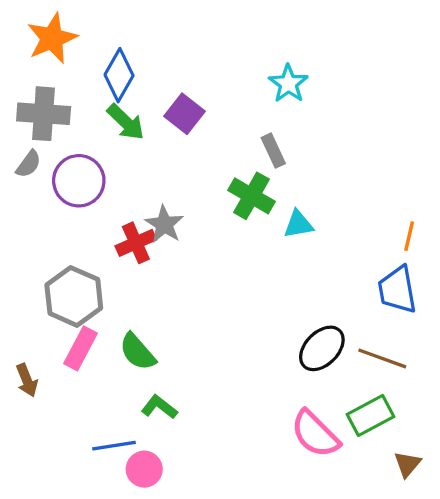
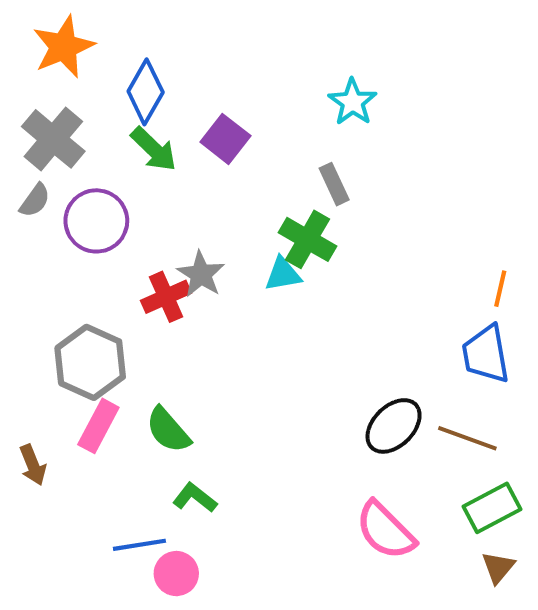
gray cross: (44, 114) -> (53, 139), turned 36
cyan triangle: (298, 224) -> (283, 274), moved
green rectangle: (370, 415) -> (492, 508), moved

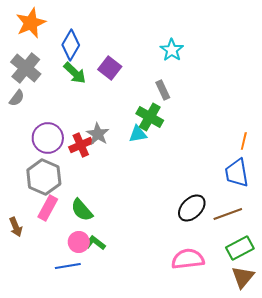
purple circle: (96, 221) -> (48, 138), moved
brown line: (467, 438) -> (228, 214), turned -40
pink semicircle: (385, 530) -> (188, 259), turned 128
brown triangle: (498, 567) -> (243, 277), size x1.4
pink circle: (176, 574) -> (79, 242), moved

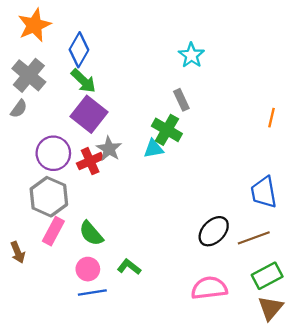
purple square: (110, 68) -> (89, 114), moved, size x1.4
orange line: (244, 141) -> (272, 118), moved
green L-shape: (95, 243) -> (129, 267), moved
blue line: (68, 266) -> (92, 292), moved

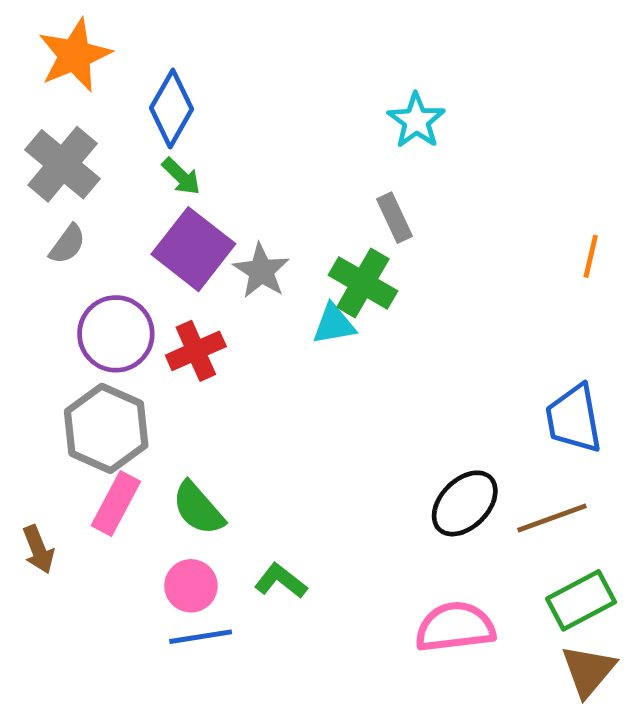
green arrow: (83, 81) -> (181, 176), size x0.7
gray semicircle: (19, 109) -> (67, 244), moved
gray star: (109, 149) -> (261, 271), moved

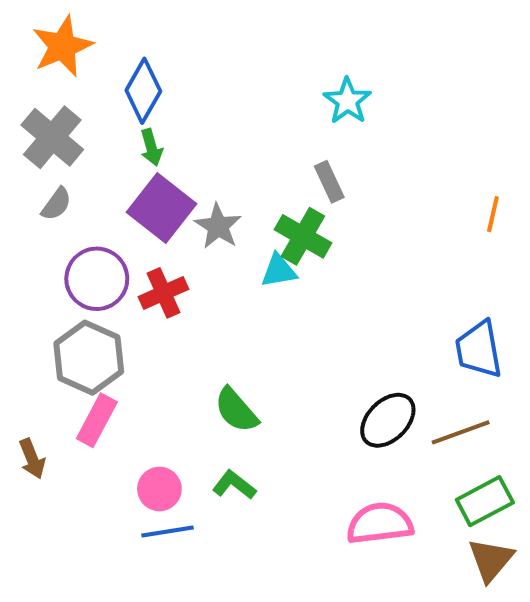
green arrow: (181, 176) -> (151, 147), turned 30
green semicircle: (198, 508) -> (236, 410), moved

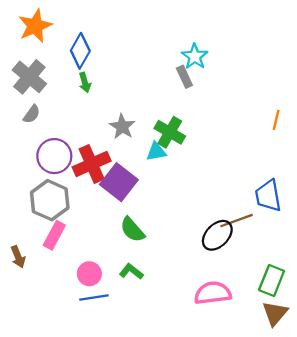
gray rectangle: (329, 182) -> (184, 77), moved
purple square: (161, 208) -> (119, 182), moved
red cross: (163, 293) -> (92, 164), size x1.4
brown line: (461, 432) -> (237, 221), moved
green rectangle: (485, 501) -> (272, 281), turned -40

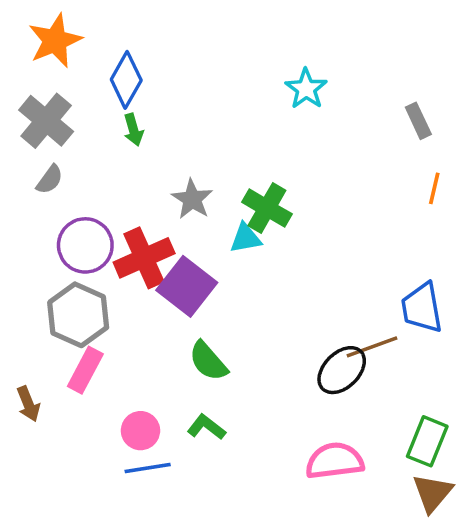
gray rectangle: (184, 77) -> (418, 121), moved

